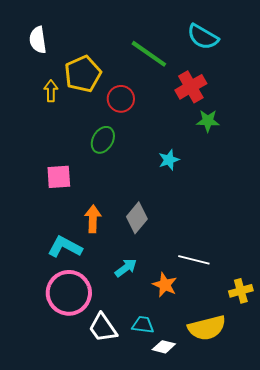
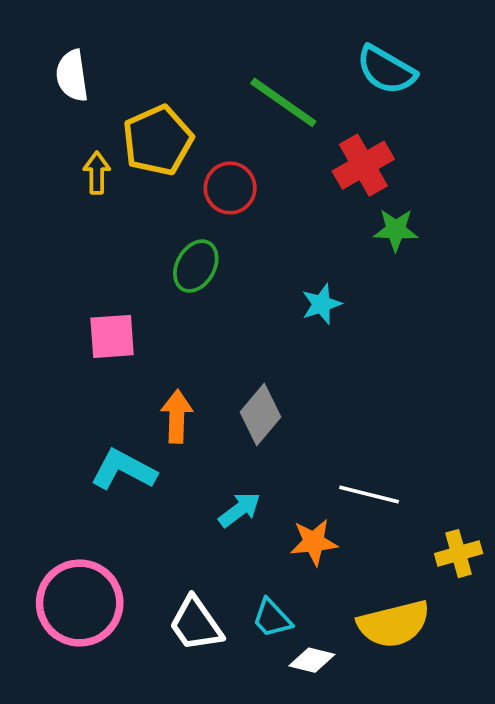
orange star: (165, 285) -> (314, 542), turned -30
pink circle: (69, 293) -> (80, 603), moved
cyan trapezoid: (143, 325) -> (272, 618), turned -140

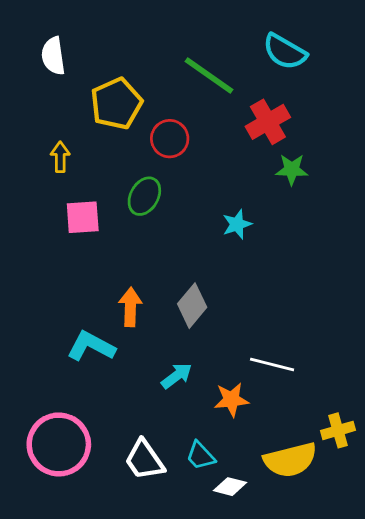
yellow arrow: (97, 173) -> (60, 157), moved
pink square: (112, 336) -> (83, 217), moved
yellow cross: (459, 554) -> (338, 430), moved

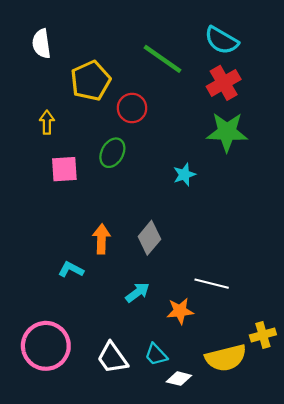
red cross: (268, 122) -> (224, 83), moved
green star: (292, 169) -> (227, 132), size x1.6
cyan L-shape: (91, 346) -> (71, 269), size x0.7

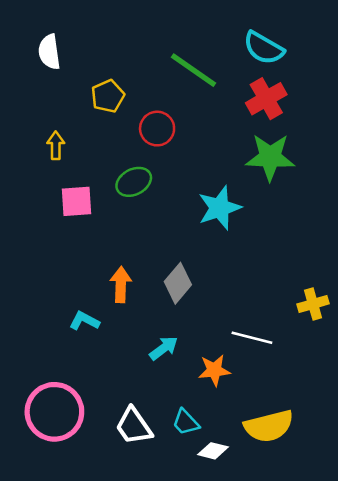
yellow pentagon: (91, 81) -> (108, 96), size x0.7
green ellipse: (112, 153) -> (134, 182), turned 32
cyan star: (184, 175) -> (219, 208), size x1.6
yellow cross: (263, 335) -> (313, 304), moved

